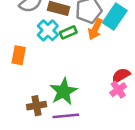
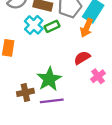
orange arrow: (95, 29) -> (86, 28), moved
red semicircle: (121, 75) -> (82, 58), moved

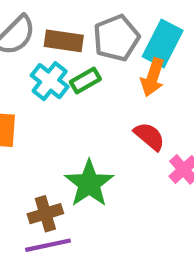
red semicircle: (82, 58) -> (149, 136), turned 77
purple line: (52, 101) -> (48, 245), moved

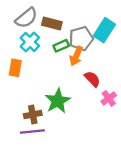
gray pentagon: (116, 38) -> (81, 38), moved
orange arrow: (153, 77) -> (76, 56), moved
cyan cross: (50, 81) -> (30, 42), moved

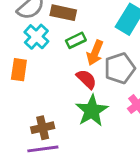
gray pentagon: (81, 38) -> (120, 68), moved
red semicircle: (92, 79) -> (86, 79), moved
green star: (58, 101) -> (92, 111), moved

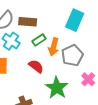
red semicircle: (86, 79) -> (36, 66), moved

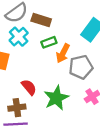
red semicircle: (36, 66) -> (29, 87), moved

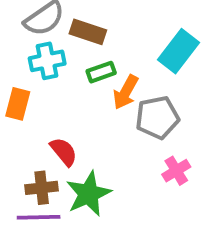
cyan cross: (19, 37) -> (47, 61), turned 30
green star: (56, 98) -> (88, 194), moved

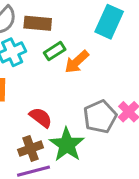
orange arrow: (126, 92) -> (77, 62), turned 32
gray pentagon: (157, 117) -> (100, 117), moved

